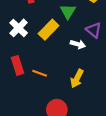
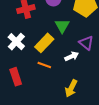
white arrow: (78, 44) -> (72, 56), turned -40
orange line: (40, 73) -> (44, 65), moved

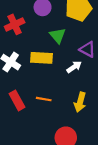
yellow rectangle: (44, 43) -> (42, 58), turned 60
orange line: (44, 65) -> (44, 99), moved

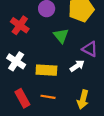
red cross: (15, 24) -> (20, 25), turned -30
yellow rectangle: (42, 58) -> (46, 70), moved

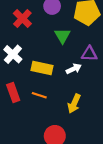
purple triangle: (90, 49) -> (89, 54), turned -35

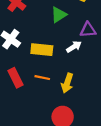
green triangle: (62, 36) -> (59, 15), turned 35
yellow arrow: (74, 104) -> (67, 83), moved

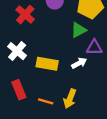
green triangle: (59, 15) -> (79, 30), moved
orange line: (42, 78) -> (46, 101), moved

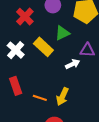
green triangle: (79, 30) -> (62, 33), moved
yellow rectangle: (47, 64) -> (43, 47), moved, turned 30

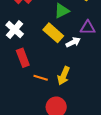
yellow rectangle: (43, 47) -> (53, 33), moved
red rectangle: (16, 86) -> (23, 58), moved

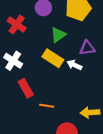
white arrow: (73, 42) -> (74, 65), turned -120
yellow arrow: (64, 76) -> (90, 112), moved, turned 72

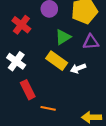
purple triangle: (87, 48) -> (91, 42), moved
white arrow: (74, 65) -> (78, 68), turned -48

